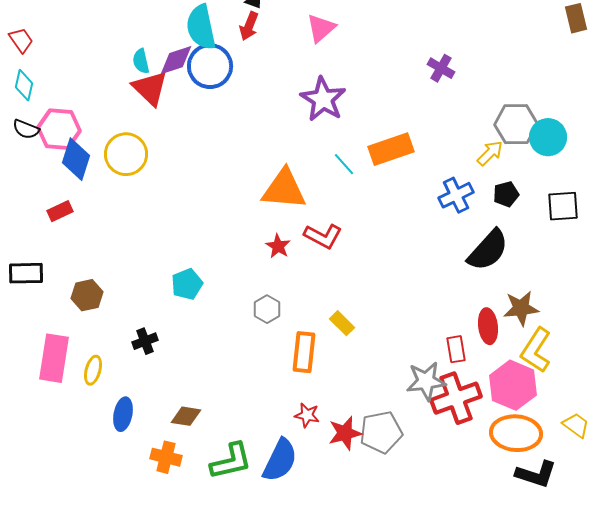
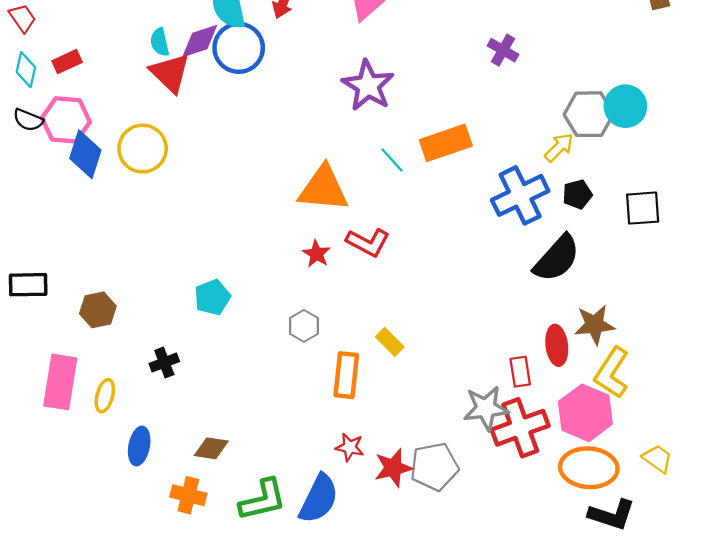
cyan circle: (548, 137) -> (625, 106), moved
blue cross: (456, 195) -> (520, 195), size x1.4
red rectangle: (60, 211) -> (67, 62), moved

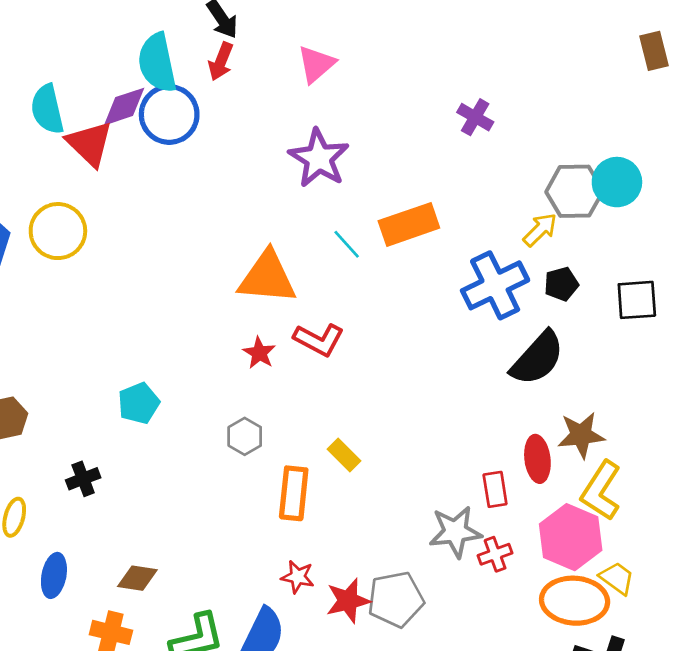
cyan semicircle: (160, 42) -> (47, 109), moved, size x1.5
red cross: (520, 428) -> (495, 554), size x0.5
yellow trapezoid: (657, 459) -> (617, 578), moved

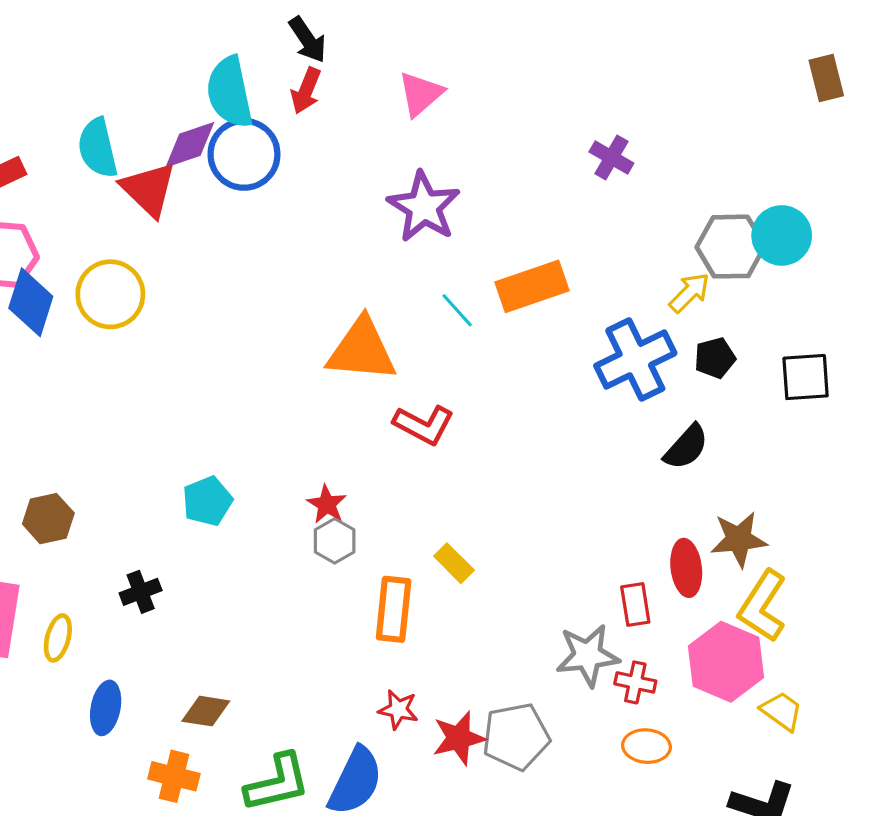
red star: (259, 353) -> (327, 504), moved
black semicircle: (537, 358) -> (686, 447), size x0.7
red cross: (495, 554) -> (635, 682), turned 32
orange ellipse: (575, 601) -> (646, 746), moved, size x0.6

